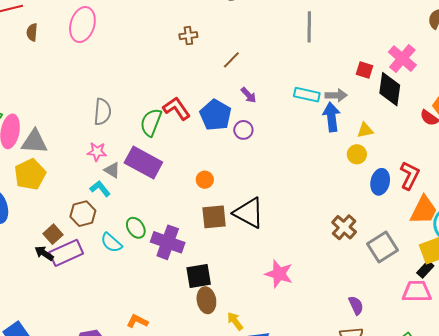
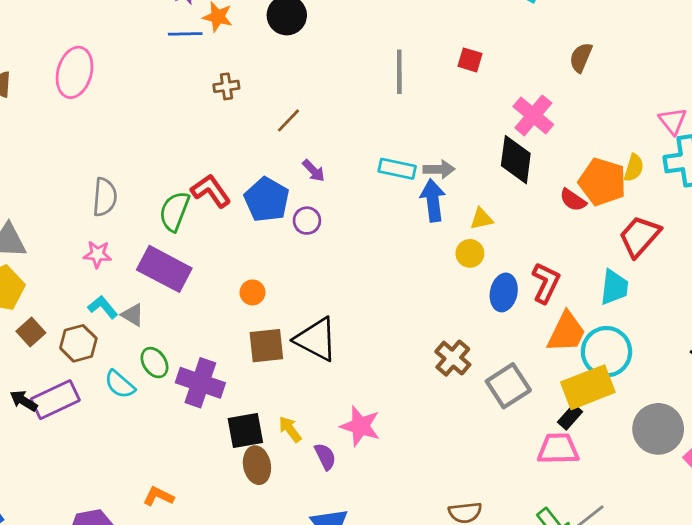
red square: (364, 70) -> (470, 60), moved
gray triangle: (112, 170) -> (133, 315), moved
brown square: (53, 234) -> (31, 332), moved
purple semicircle: (356, 305) -> (325, 457), moved
yellow arrow: (235, 321) -> (290, 429), moved

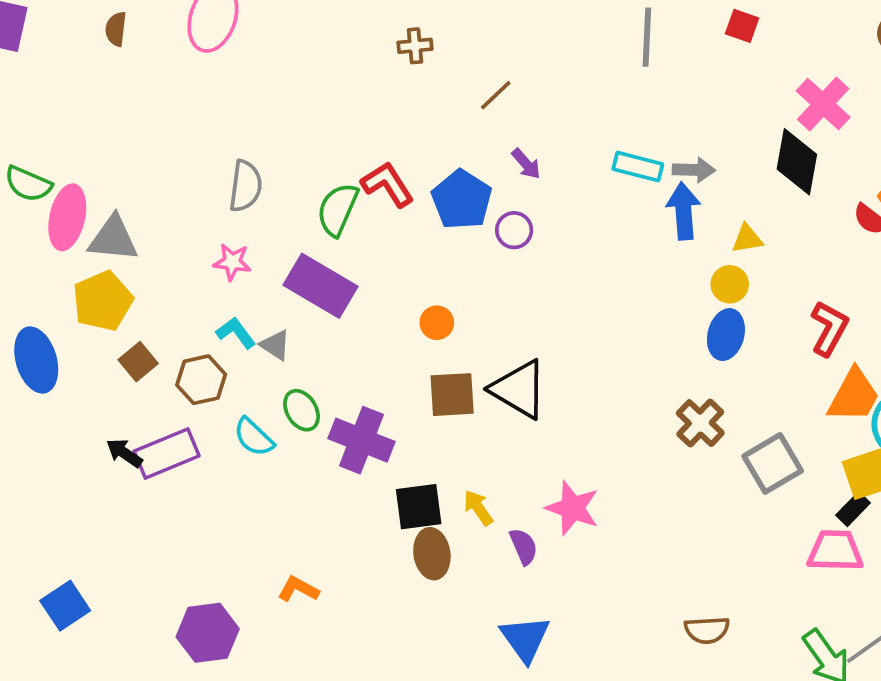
blue ellipse: (504, 292) -> (726, 335), moved

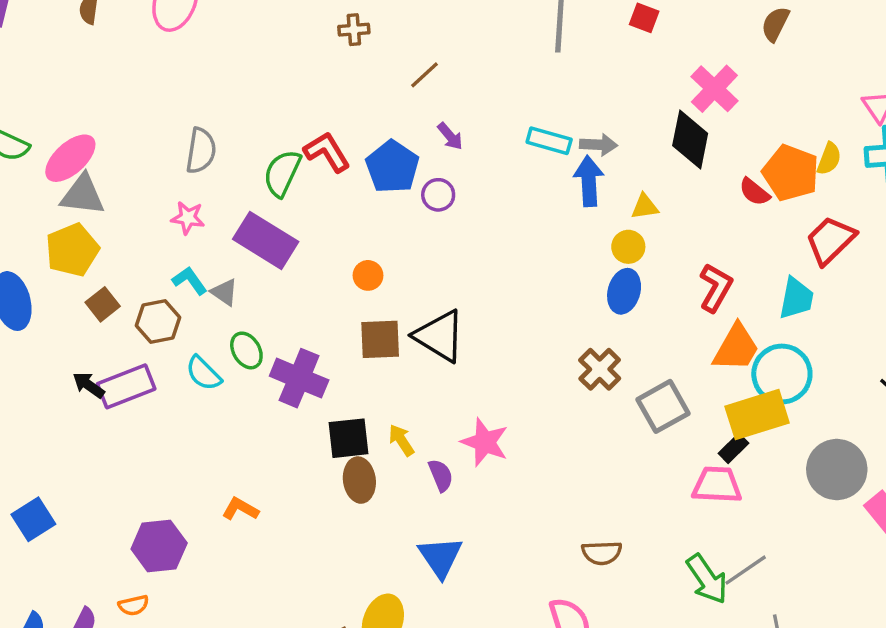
pink ellipse: (67, 217) -> (70, 158), moved, turned 34

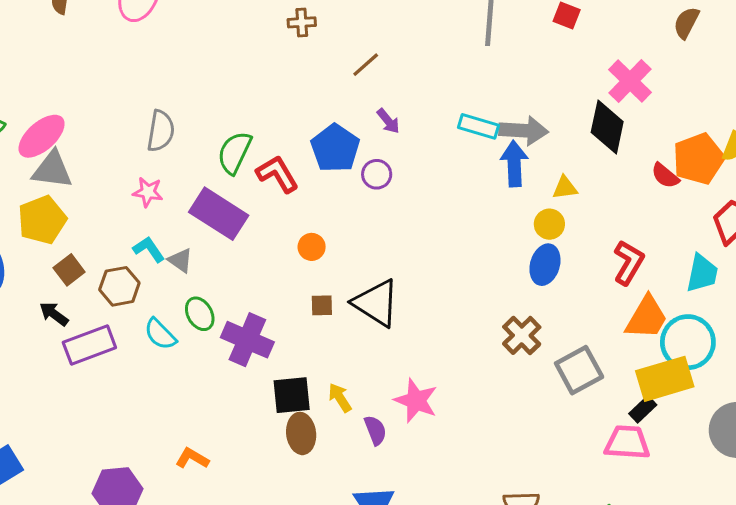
gray arrow: (599, 145) -> (524, 131), size x1.4
red L-shape: (327, 152) -> (277, 174), moved
orange pentagon: (791, 173) -> (699, 159), turned 30
brown square: (380, 339) -> (322, 305), size x0.6
black arrow: (89, 385) -> (54, 314), moved

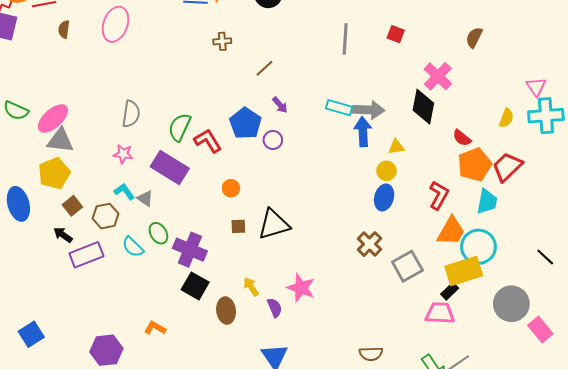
orange pentagon: (699, 159) -> (475, 165), moved
black triangle: (376, 303) -> (274, 224), turned -48
black square: (292, 395) -> (195, 286), moved, turned 36

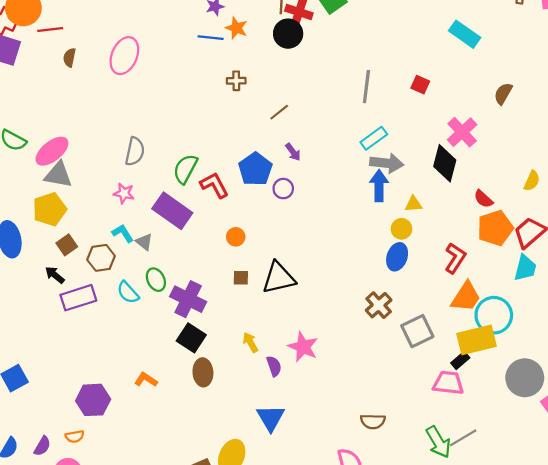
cyan rectangle: (339, 108) -> (374, 138), moved, turned -55
cyan trapezoid: (487, 201) -> (525, 268), moved
brown ellipse: (226, 311) -> (203, 372), moved

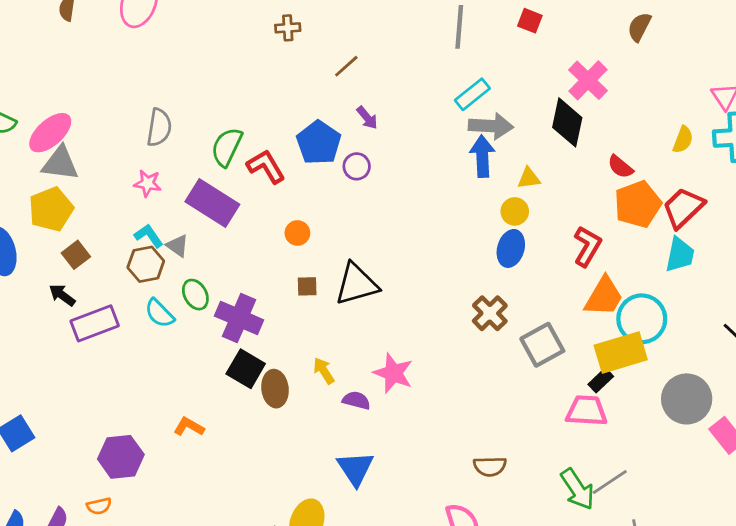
brown hexagon: (101, 258) -> (146, 264), moved
purple semicircle: (274, 366) -> (356, 400), turned -54
brown ellipse: (203, 372) -> (275, 389), moved

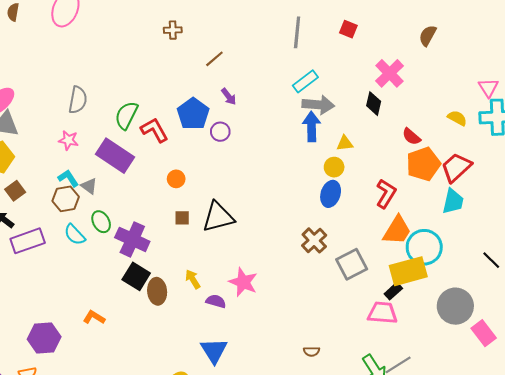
black diamond: (567, 122) -> (374, 104), size x0.7
yellow semicircle: (683, 140) -> (457, 118), turned -84
brown semicircle: (490, 466) -> (312, 351), size x0.7

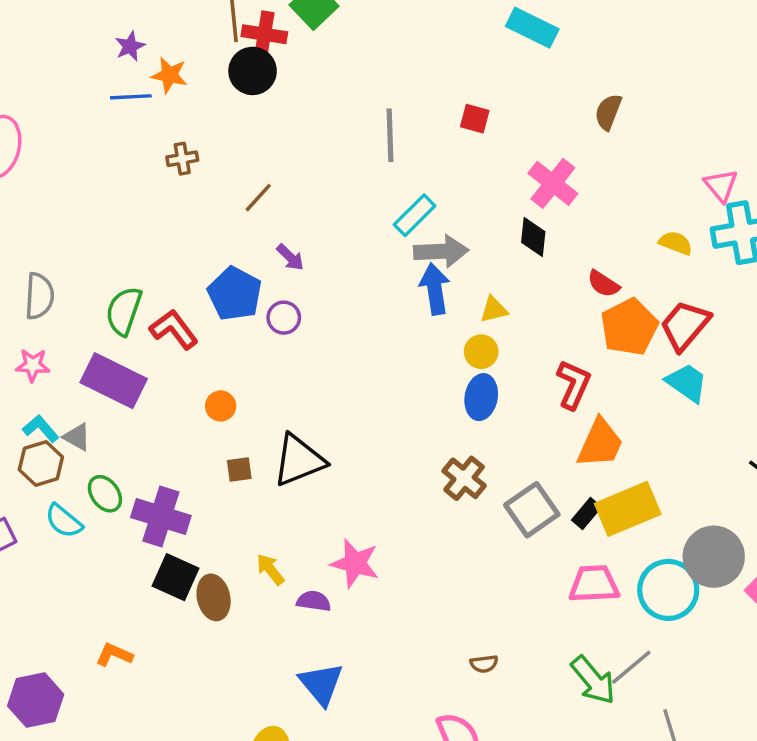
cyan trapezoid: (453, 201) -> (687, 383), turned -60
cyan circle: (424, 247) -> (668, 590), moved
black rectangle: (393, 291) -> (587, 513), moved

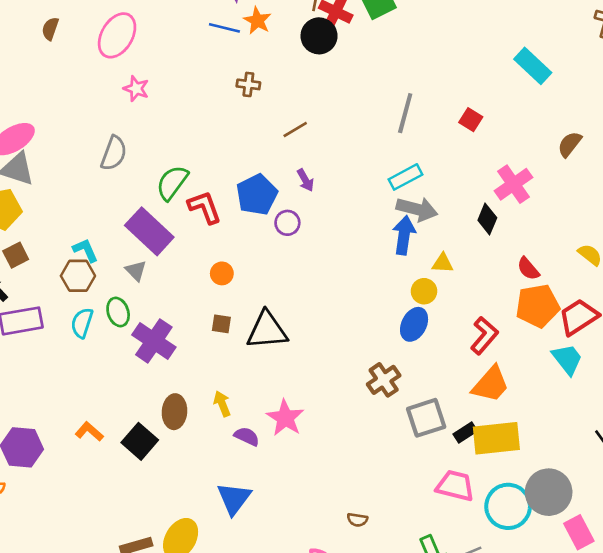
pink star: (33, 365) -> (136, 89), moved
gray triangle: (77, 437) -> (136, 271), moved
cyan semicircle: (64, 521) -> (82, 323), turned 52
black square: (175, 577) -> (140, 441), moved

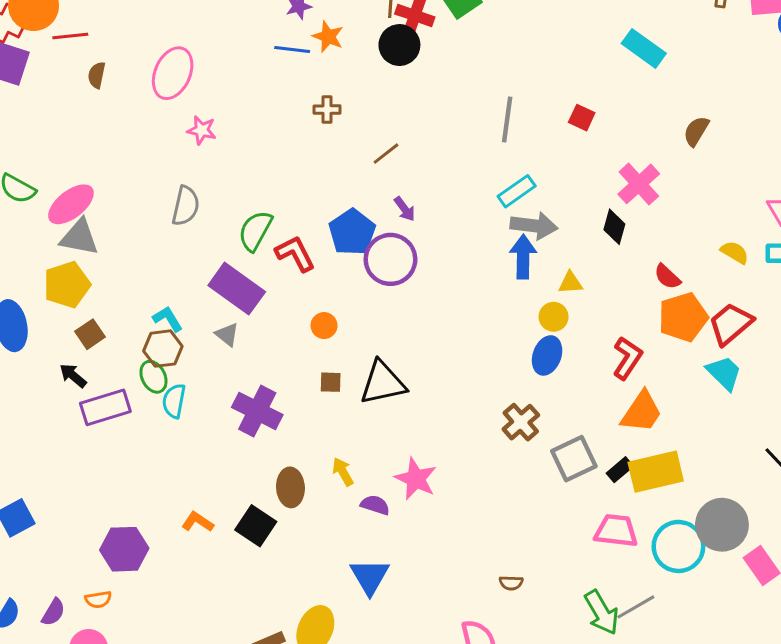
purple circle: (287, 223) -> (390, 259), size x1.8
green ellipse: (118, 312) -> (153, 377), moved

